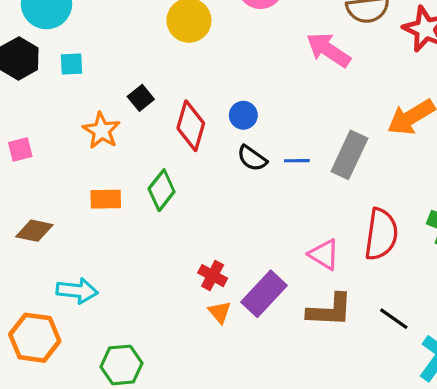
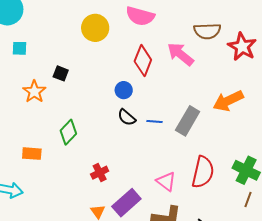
black square: (141, 98) -> (61, 73), turned -35
red diamond: (191, 126) -> (143, 60), moved
orange rectangle: (106, 199) -> (32, 154), moved
red cross: (213, 276) -> (100, 173), moved, turned 30

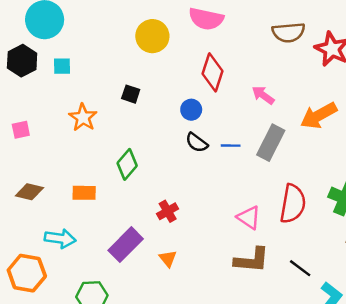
pink arrow: (180, 54) -> (263, 95), moved, size x0.7
black square: (61, 73) -> (131, 94), moved
purple rectangle: (126, 203) -> (126, 245), moved

